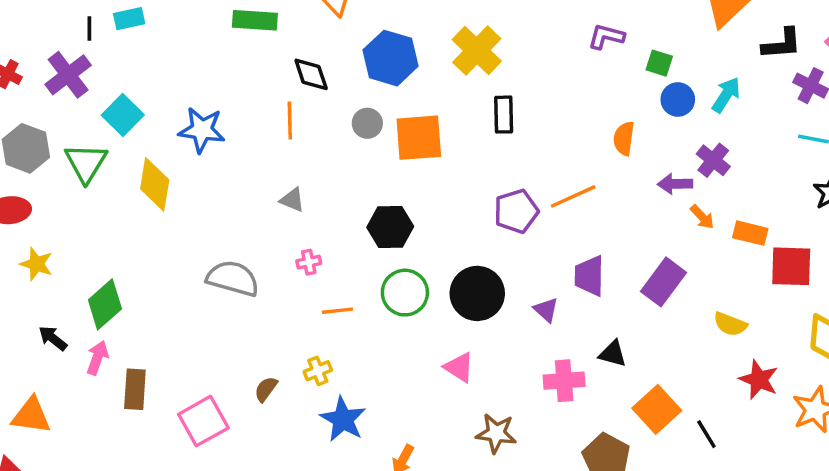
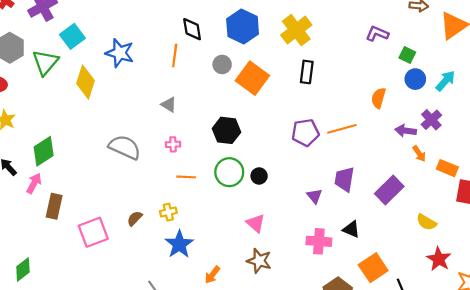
orange square: (419, 138) -> (252, 78), turned 32
black circle: (477, 293) -> (259, 176), moved, size x0.5
brown star: (496, 433) -> (259, 261), moved

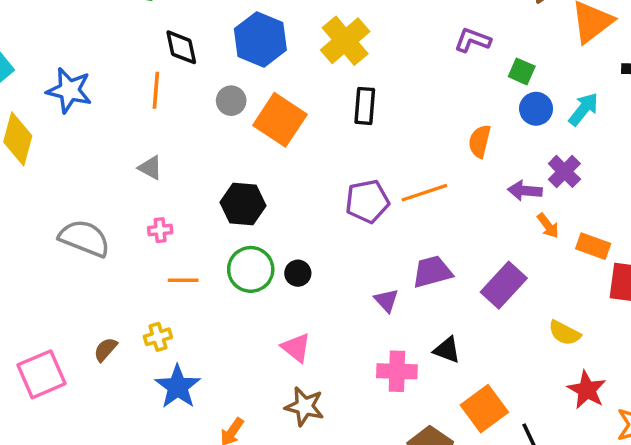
purple trapezoid: (344, 179) -> (432, 272), turned 68

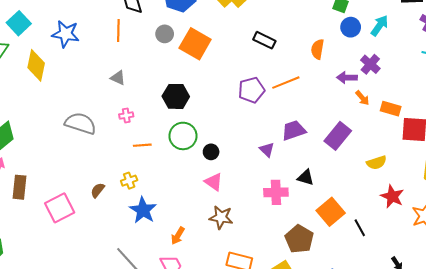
black rectangle: (365, 106) -> (264, 40), moved, turned -65
black circle: (298, 273) -> (211, 152), moved
yellow semicircle: (564, 333) -> (377, 163), turned -42

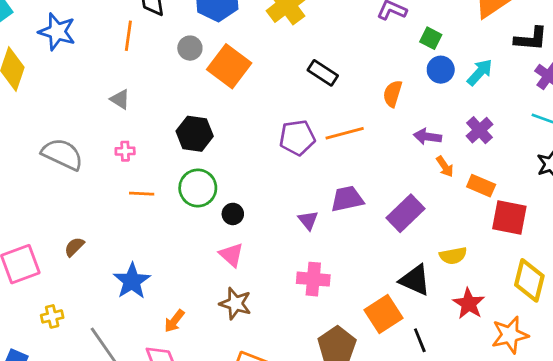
purple cross: (370, 64) -> (479, 130), moved
black triangle: (306, 177) -> (415, 280), moved, size x1.4
yellow cross: (129, 181) -> (52, 316), moved

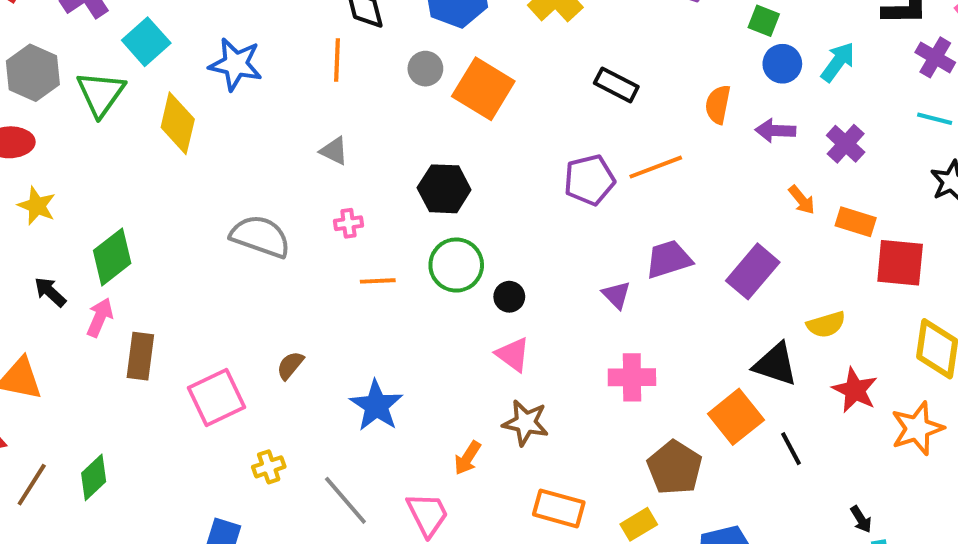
purple arrow: (427, 137) -> (775, 131), moved
orange arrow: (174, 321) -> (467, 458), moved

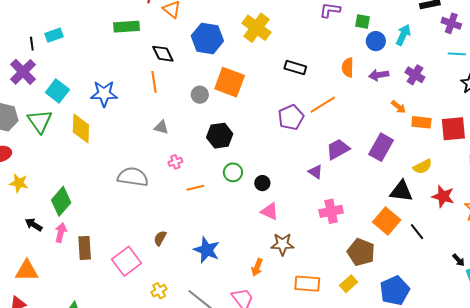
gray circle: (425, 69) -> (200, 95), moved
orange rectangle: (856, 222) -> (421, 122), moved
green circle: (456, 265) -> (233, 172), size x0.7

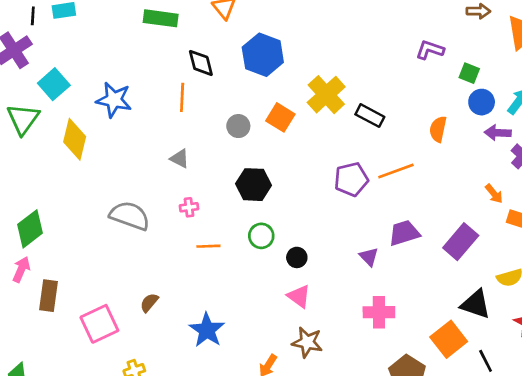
yellow cross: (256, 28) -> (326, 95), moved
purple arrow: (379, 75) -> (498, 133), moved
orange square: (230, 82) -> (280, 117), size x0.7

